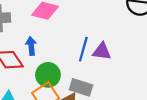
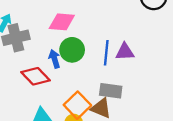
green circle: (48, 75) -> (72, 50), moved

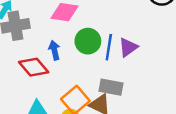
green circle: (72, 50) -> (88, 41), moved
purple triangle: (125, 52) -> (128, 47), turned -36

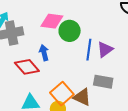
green circle: (88, 41) -> (70, 31), moved
gray rectangle: (111, 87) -> (103, 82), moved

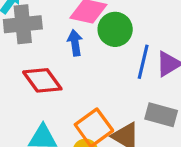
blue arrow: (44, 53) -> (75, 43), moved

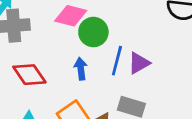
blue arrow: (75, 43) -> (81, 69), moved

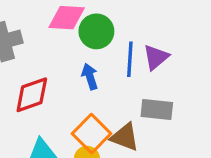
red diamond: (29, 75) -> (32, 95), turned -64

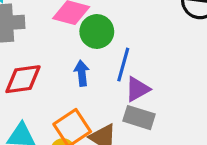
purple triangle: (156, 57) -> (138, 89), moved

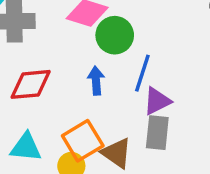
gray rectangle: (139, 118) -> (157, 133), turned 76

